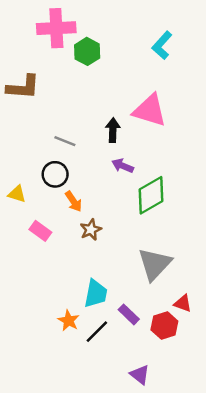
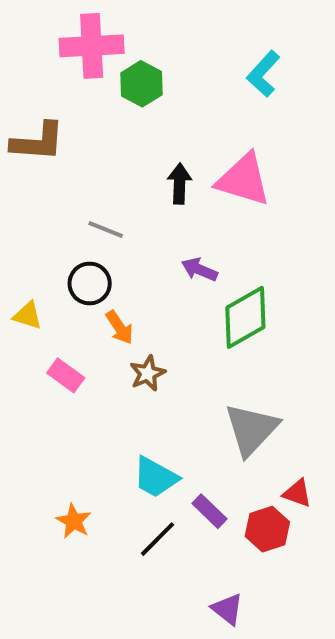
black arrow: (113, 130) -> (179, 184), moved
cyan trapezoid: (96, 294) -> (156, 477), turned 108
orange star: (69, 321) -> (74, 521), moved

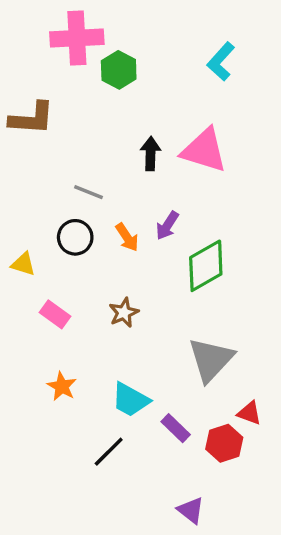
purple arrow: (199, 270) -> (167, 226), turned -80
orange arrow: (120, 327) -> (127, 237), moved
orange star: (74, 521) -> (62, 386), moved
black line: (158, 539) -> (109, 452), moved

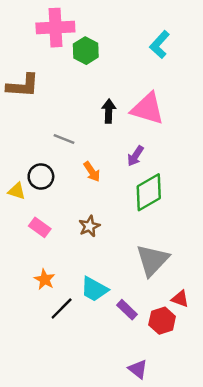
purple arrow: (167, 226) -> (135, 156), moved
black circle: (75, 237) -> (41, 177), moved
black line: (109, 452) -> (62, 309), moved

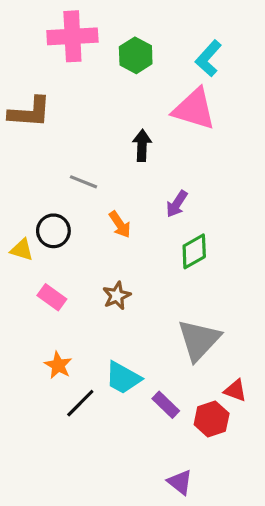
green hexagon: (86, 51) -> (136, 55), moved
pink triangle: (148, 109) -> (194, 109), moved
green diamond: (149, 192) -> (194, 251), size x0.7

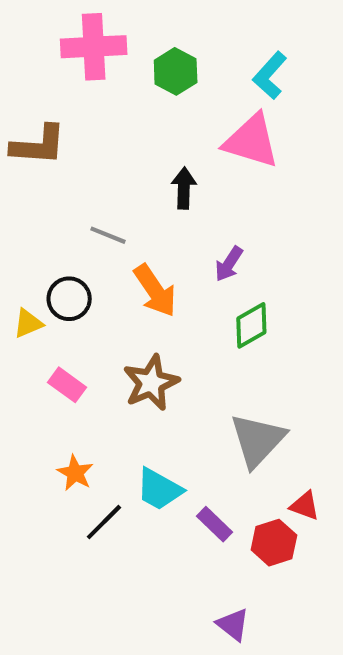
orange arrow: (120, 224) -> (155, 291), size x1.5
yellow triangle: (22, 250) -> (28, 323), turned -40
brown star: (117, 296) -> (151, 383), size x1.5

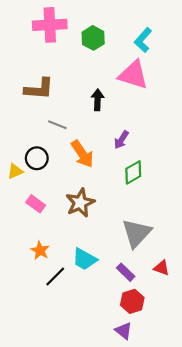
brown L-shape: (38, 145) -> (39, 89), moved
purple rectangle: (215, 524) -> (126, 272), moved
red hexagon: (274, 543) -> (132, 301), moved

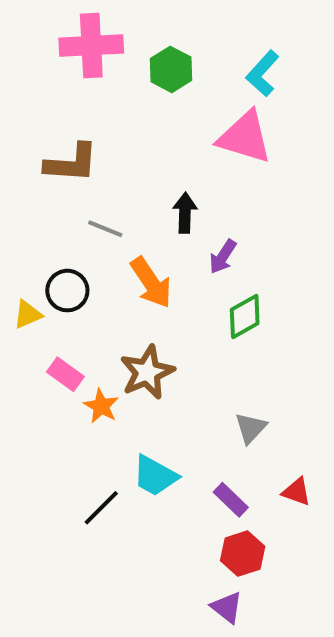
black arrow: (98, 100) -> (185, 213), moved
gray triangle: (137, 233) -> (251, 428), size x0.6
orange star: (40, 250) -> (101, 406), moved

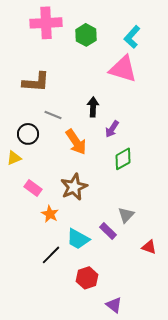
black circle: (67, 291) -> (28, 134), moved
orange star: (101, 406) -> (50, 214), moved
purple rectangle: (231, 500) -> (108, 231), moved
red hexagon: (243, 554) -> (87, 278), moved

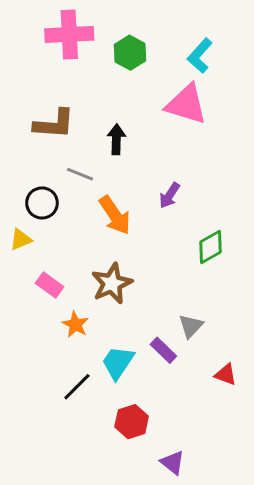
black arrow: (93, 107) -> (116, 139), moved
green diamond: (123, 159) -> (211, 247), moved
cyan trapezoid: (78, 239) -> (118, 362), turned 95

